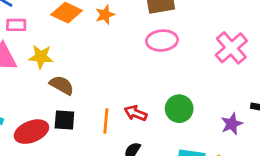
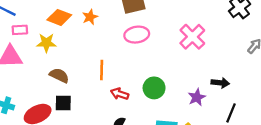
yellow star: (41, 57) -> (46, 43), moved
orange line: (106, 121) -> (102, 70), moved

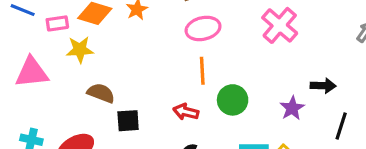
pink rectangle: (20, 30) -> (57, 23), moved
orange line: (102, 70) -> (202, 71), moved
black square: (63, 103) -> (128, 121), moved

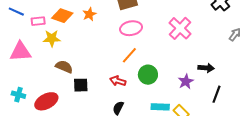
orange line: (202, 71) -> (129, 55), turned 42

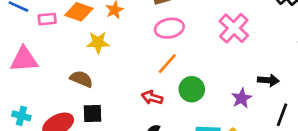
yellow star: (52, 38) -> (98, 42), moved
black square: (81, 85) -> (93, 113), moved

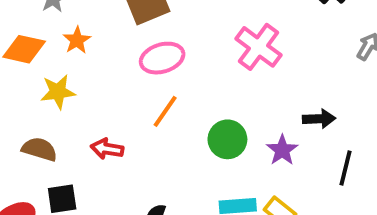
green circle: (192, 89) -> (227, 139), moved
red arrow: (152, 98) -> (107, 149), moved

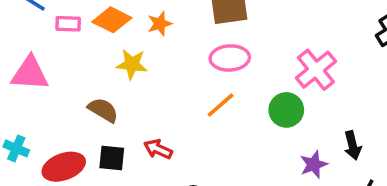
black arrow: (319, 119) -> (353, 145), turned 64
green circle: (227, 139) -> (286, 110), moved
red arrow: (107, 149) -> (158, 149), moved

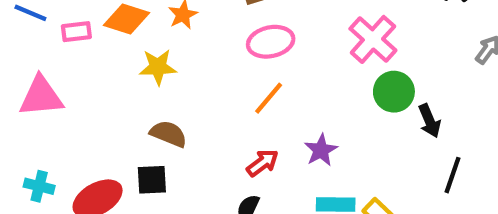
brown semicircle: (103, 110) -> (168, 134), moved
green circle: (286, 110) -> (394, 92), moved
red arrow: (158, 149) -> (262, 163), moved, turned 128
purple star: (314, 165) -> (321, 150), moved

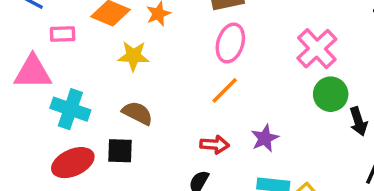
pink rectangle: (76, 32) -> (63, 34), moved
pink ellipse: (271, 42) -> (230, 43), turned -66
red arrow: (262, 163) -> (215, 145), turned 36
cyan cross: (39, 186) -> (70, 109), moved, size x1.5

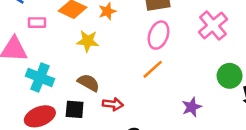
pink cross: (317, 49) -> (213, 26), moved
purple star: (265, 138) -> (192, 107), moved
red arrow: (215, 145) -> (113, 104), moved

